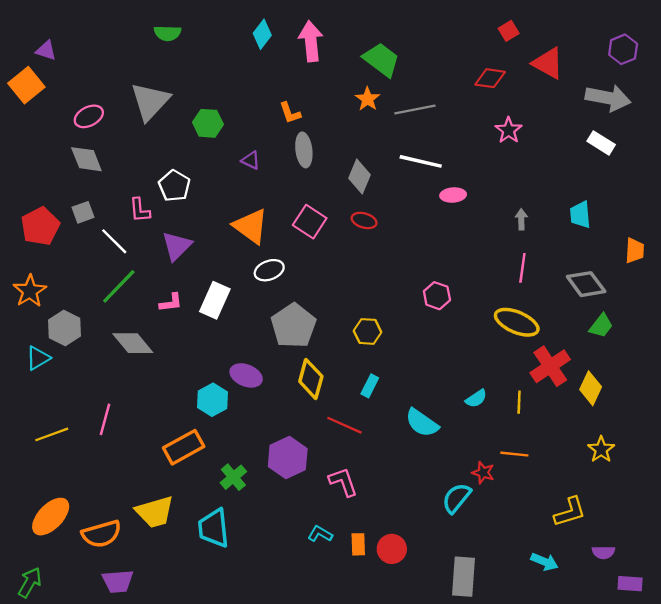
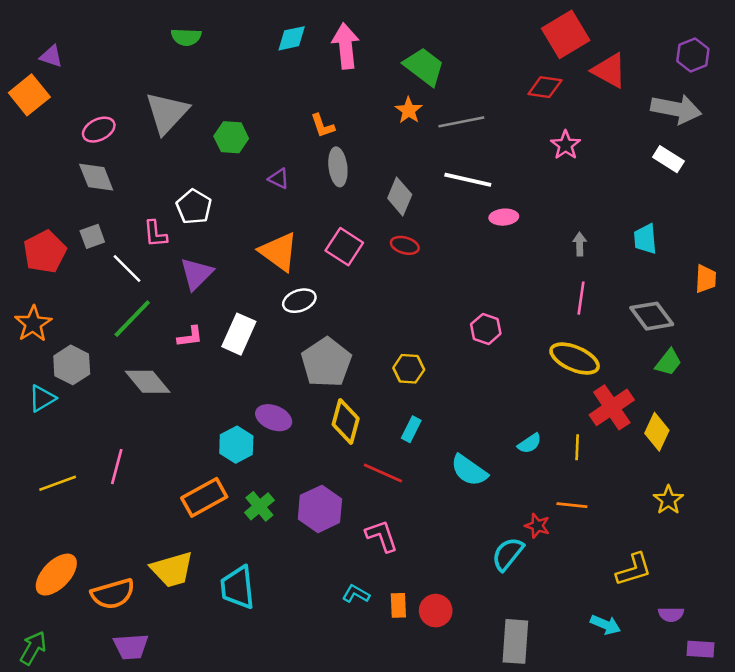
red square: (509, 31) -> (566, 34), size x2.0
cyan diamond: (262, 34) -> (292, 38), turned 40
green cross: (233, 477) -> (259, 506), moved

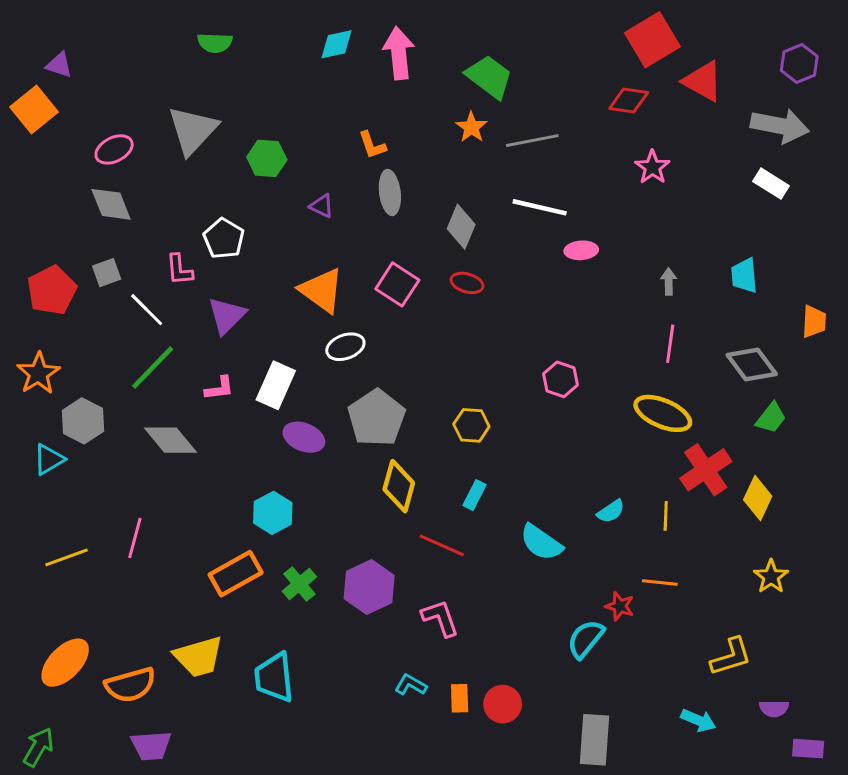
purple ellipse: (274, 418) -> (304, 437), moved

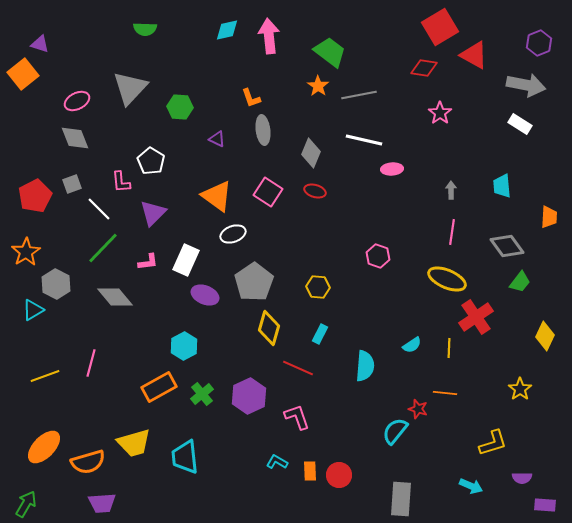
yellow diamond: (758, 498) -> (545, 336), moved
cyan semicircle: (541, 542) -> (365, 366), turned -120

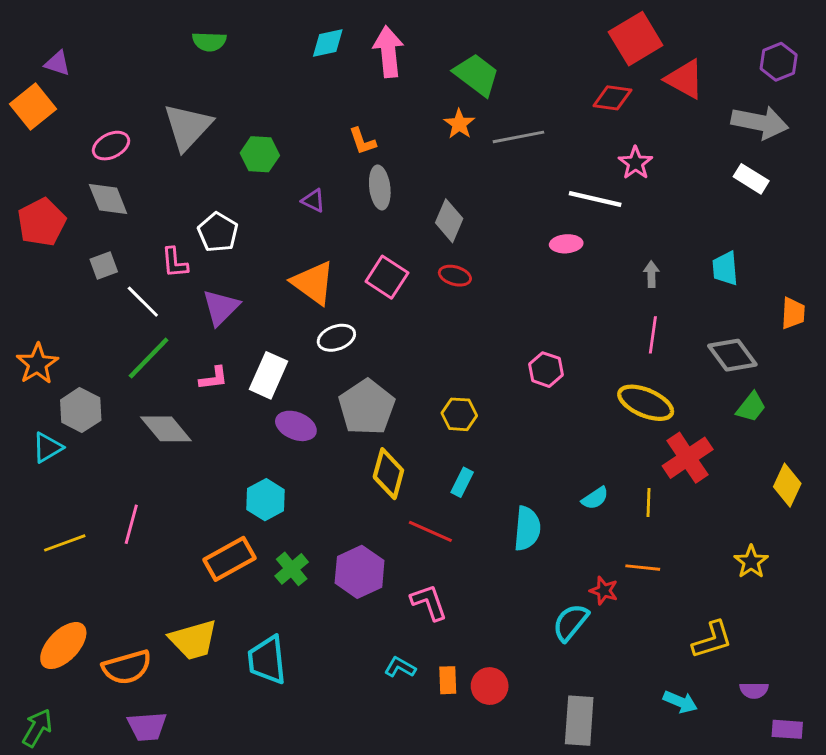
white line: (364, 140) -> (595, 199), moved
red pentagon: (35, 196) -> (42, 222), moved

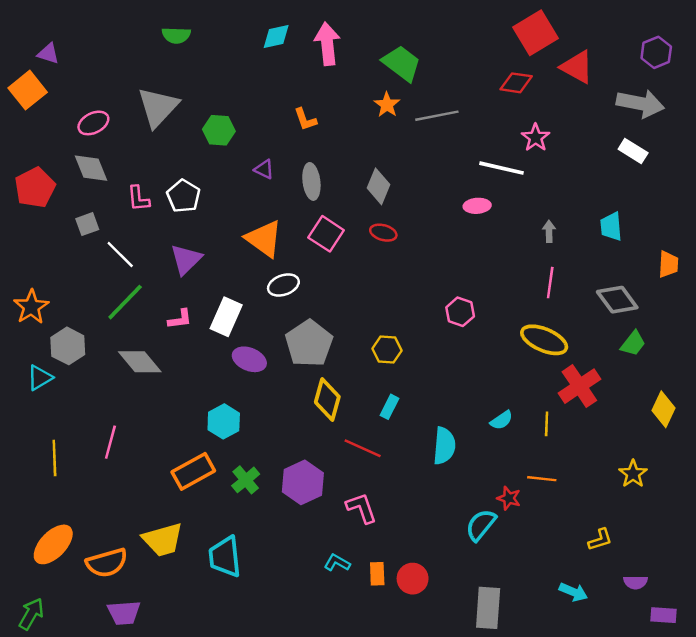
gray ellipse: (380, 187) -> (311, 181), moved
pink L-shape: (175, 263) -> (138, 199), moved
yellow line: (65, 543) -> (54, 458), turned -72
yellow L-shape: (712, 640) -> (600, 540), size x0.7

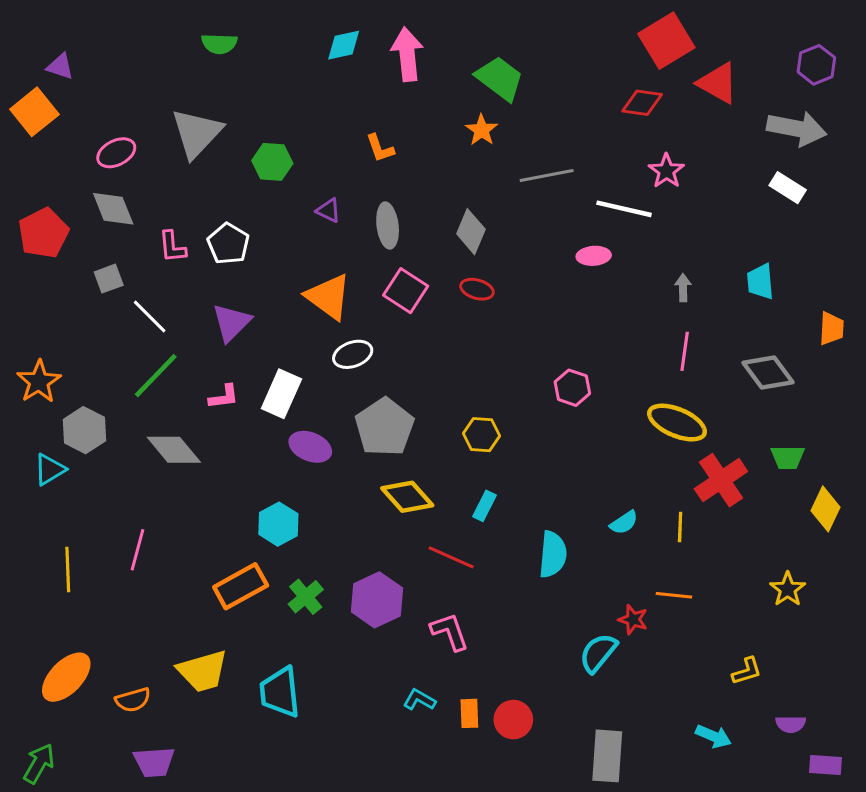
gray line: (437, 116) -> (547, 175), moved
green trapezoid: (633, 343) -> (788, 457), moved, turned 52
yellow diamond: (327, 400) -> (407, 497), turned -57
orange semicircle: (107, 563) -> (133, 700), size x0.7

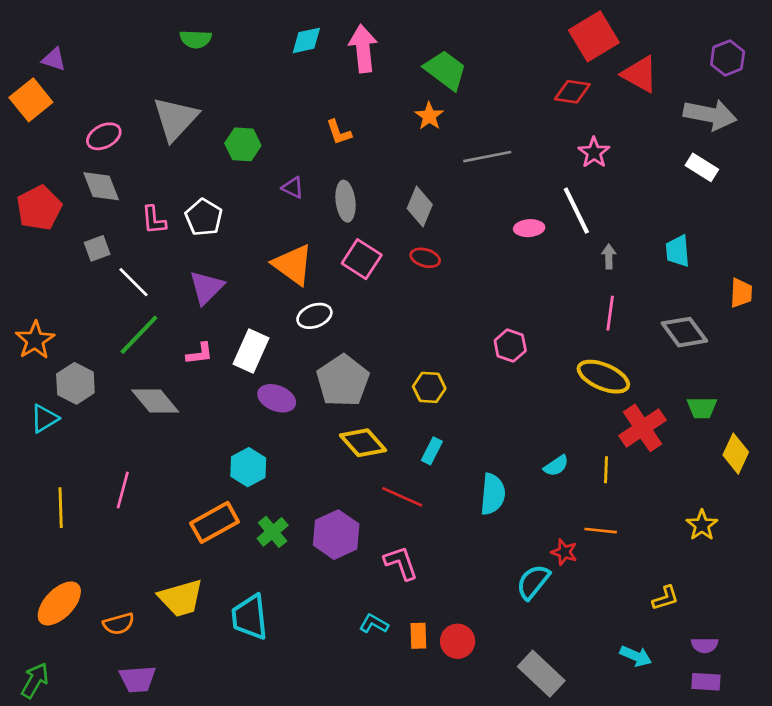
white line: (624, 209) -> (576, 211), moved, turned 51
gray rectangle: (607, 756) -> (541, 674), turned -51
purple rectangle: (826, 765) -> (706, 682), moved

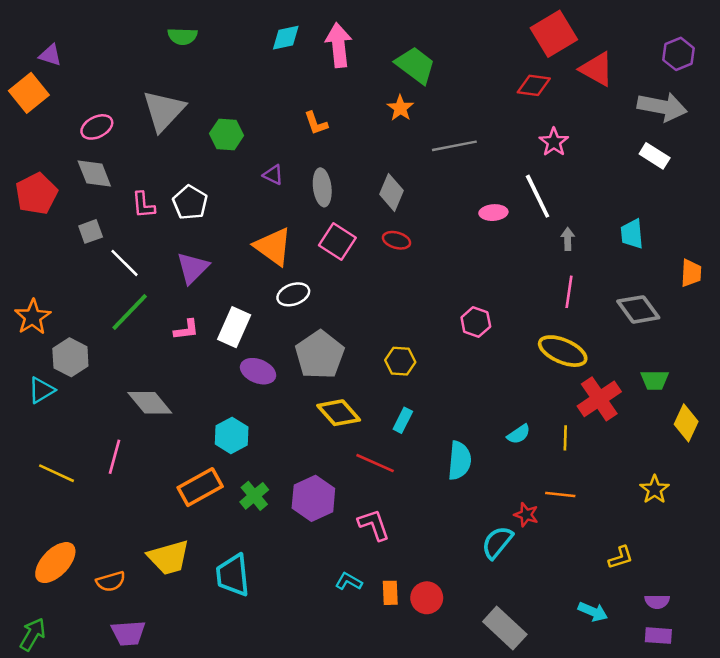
gray diamond: (155, 401) -> (150, 403), moved
yellow line: (61, 508) -> (57, 473), turned -63

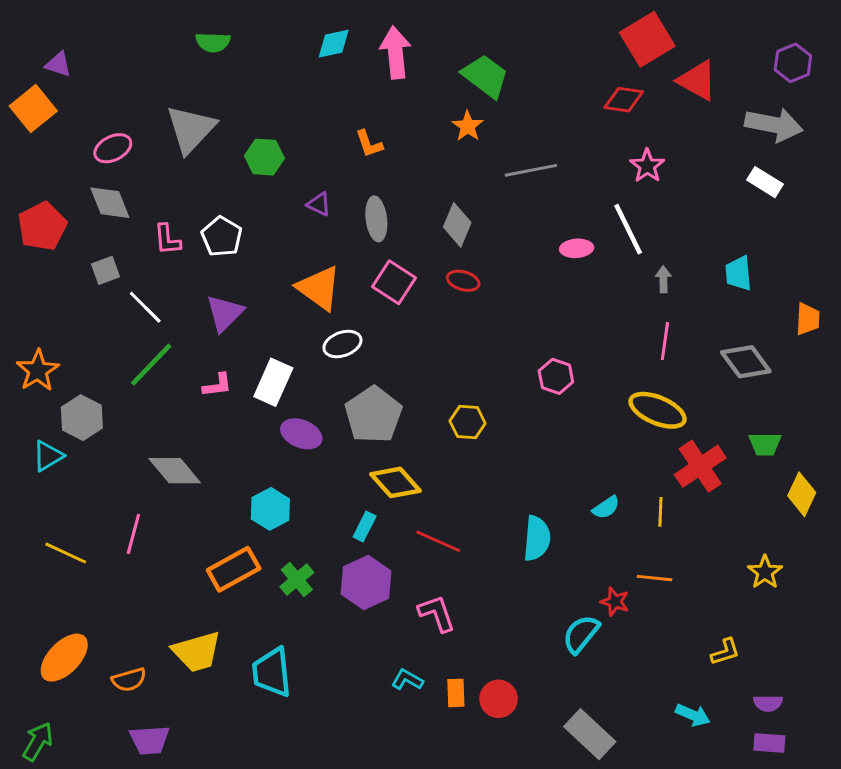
cyan rectangle: (403, 420) -> (365, 527), moved

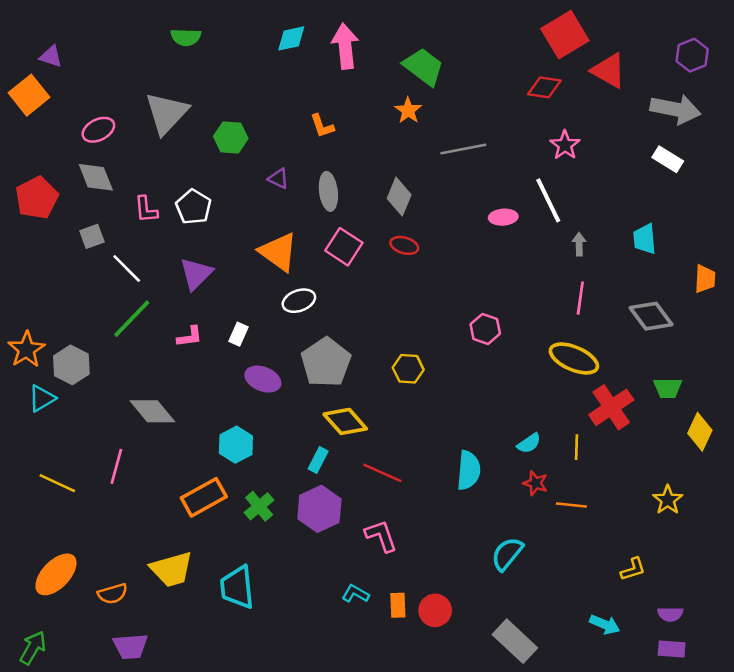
orange star: (38, 371) -> (26, 349), moved
white rectangle: (273, 382) -> (238, 334), size x0.6
red star: (615, 602) -> (535, 483), moved

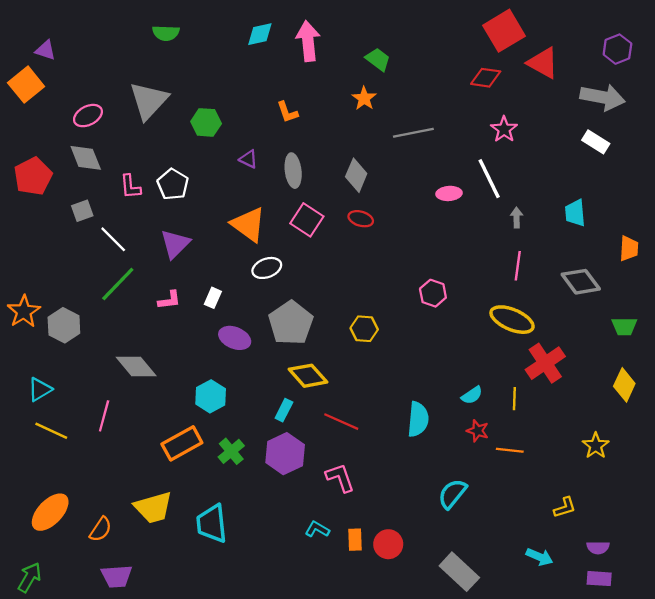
green trapezoid: (424, 67) -> (378, 59), size x0.7
green trapezoid: (668, 388) -> (624, 326), moved
cyan triangle: (42, 398) -> (40, 389), moved
orange semicircle: (113, 594) -> (101, 529), turned -40

